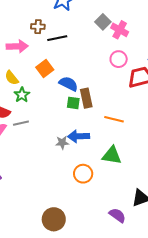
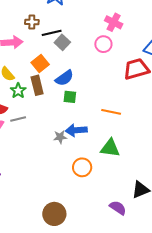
gray square: (103, 22) -> (62, 42), moved
pink circle: (119, 59) -> (103, 44), moved
blue semicircle: (68, 84) -> (64, 78), turned 120
brown rectangle: (86, 98) -> (37, 85), moved

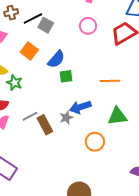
pink circle: (103, 44) -> (88, 26), moved
brown rectangle: (37, 85) -> (45, 125), moved
gray line: (18, 119) -> (30, 116), moved

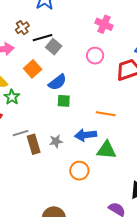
brown cross: (11, 13) -> (22, 28), turned -32
blue arrow: (80, 107) -> (86, 135), moved

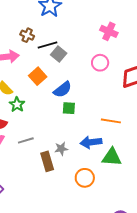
brown cross: (22, 28) -> (27, 35), turned -32
brown rectangle: (34, 144) -> (47, 161), moved

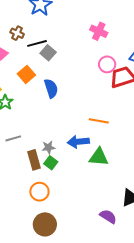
pink circle: (100, 63) -> (107, 64), moved
blue semicircle: (63, 90) -> (51, 88), turned -72
green square: (69, 108) -> (51, 163), moved, turned 32
orange circle: (85, 178) -> (39, 192), moved

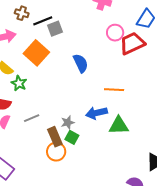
gray square: (48, 53) -> (55, 29), turned 35
orange square: (26, 74) -> (36, 53), size x1.4
blue semicircle: (51, 88) -> (81, 63), moved
orange circle: (39, 192) -> (56, 152), moved

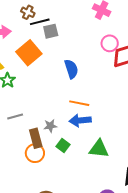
brown cross: (22, 13) -> (28, 12), moved
orange line: (114, 90) -> (79, 103), moved
green triangle: (119, 126) -> (99, 149), moved
green square: (72, 137) -> (63, 146), moved

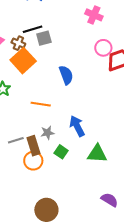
brown cross: (28, 12) -> (18, 43), moved
orange line: (79, 103) -> (41, 104), moved
gray line: (15, 117) -> (16, 140), moved
blue arrow: (80, 120) -> (77, 126), turned 70

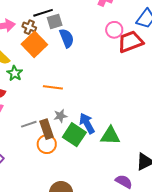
blue semicircle: (66, 75) -> (67, 38), moved
blue arrow: (77, 126) -> (87, 123), moved
green square: (61, 152) -> (74, 135), size x1.6

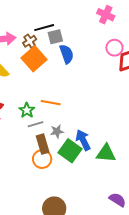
brown cross: (29, 27) -> (30, 41), turned 32
green star: (15, 73) -> (27, 110), moved
gray line: (29, 124) -> (35, 124), moved

